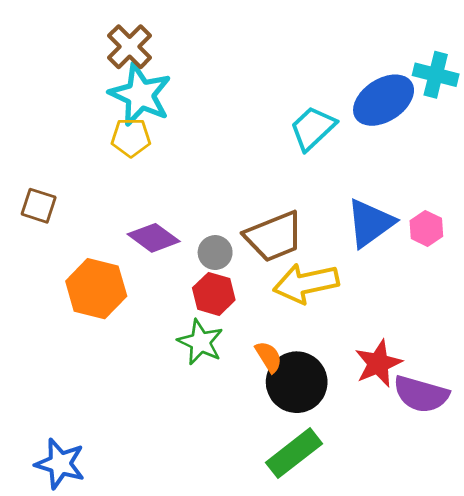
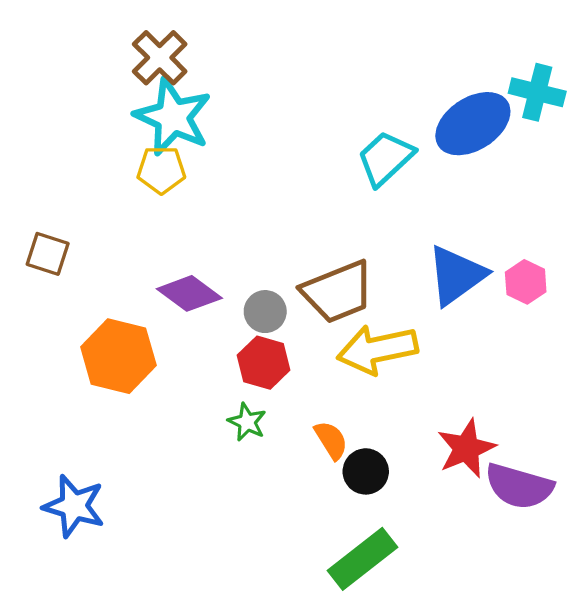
green star: (200, 342) -> (247, 422), size x0.7
black circle: (297, 382) -> (366, 471), size x0.6
blue star: (60, 464) -> (74, 506), moved

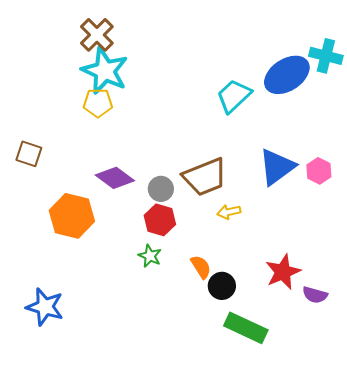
yellow arrow: (377, 349) -> (229, 212), size x0.5
purple semicircle: (519, 486) -> (315, 295), size x0.6
green rectangle: (362, 559) -> (246, 328), moved, turned 63

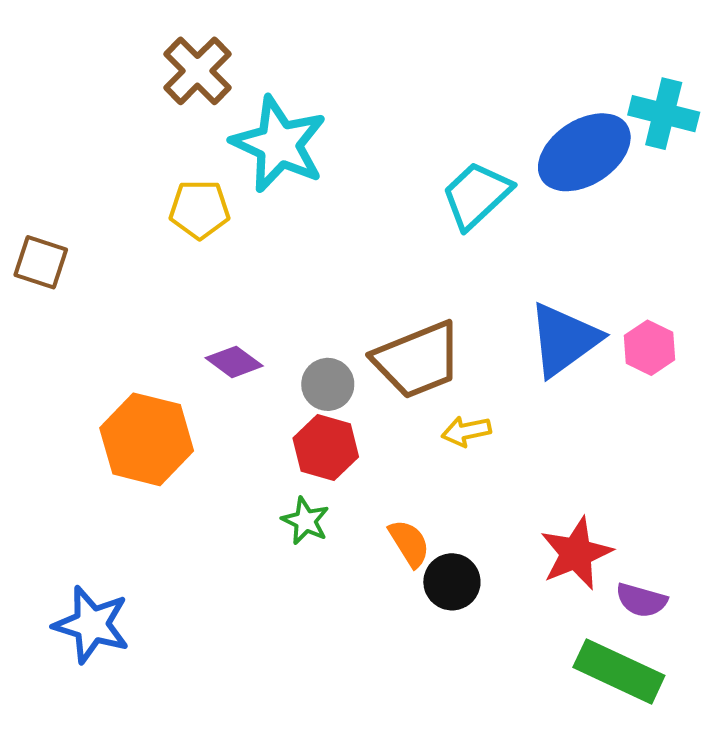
cyan star: (105, 71) -> (279, 144), moved
brown square: (29, 154) -> (41, 262), moved
purple diamond: (115, 178) -> (234, 362), size x0.7
green rectangle: (246, 328) -> (619, 671), moved

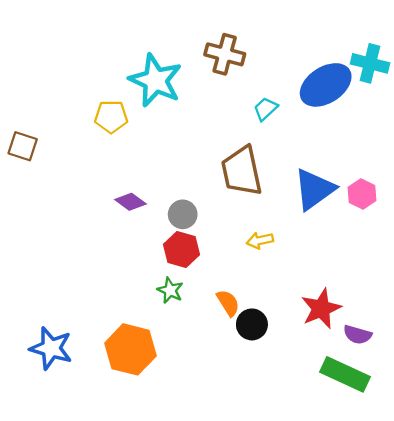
brown cross: (197, 71) -> (225, 54), moved, turned -30
cyan trapezoid: (476, 195) -> (266, 109), size x0.6
brown trapezoid: (417, 360) -> (242, 171), moved, turned 100
orange hexagon: (147, 439) -> (130, 349), moved

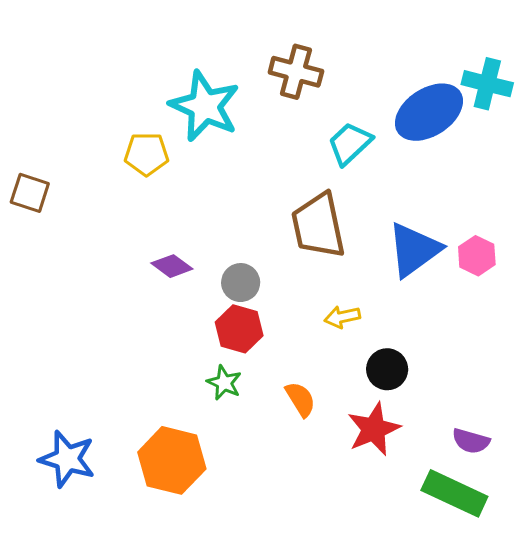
cyan trapezoid: (266, 109) -> (350, 144), size x1.4
red star: (321, 309) -> (374, 429), moved
black circle: (252, 324) -> (387, 369), moved

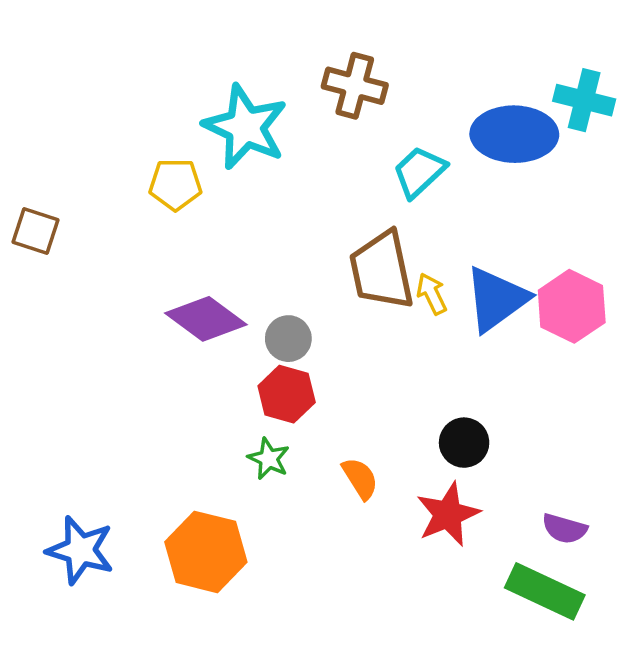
blue ellipse: (429, 112) -> (514, 134), turned 34
pink hexagon: (477, 256) -> (572, 306), size x1.5
purple diamond: (172, 266) -> (206, 319), size x1.6
yellow arrow: (342, 317) -> (432, 294), moved, turned 76

